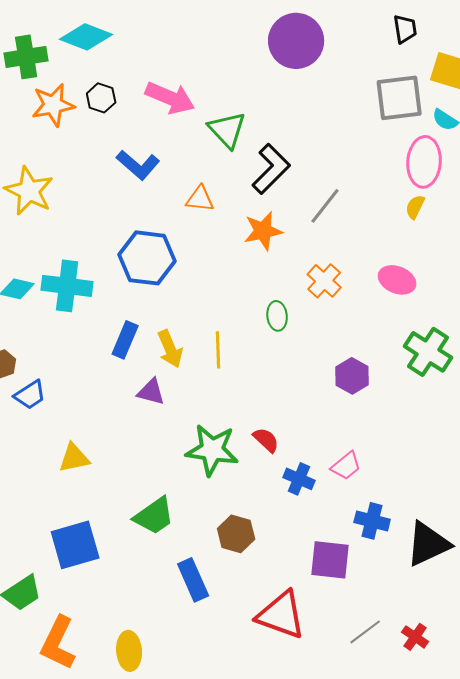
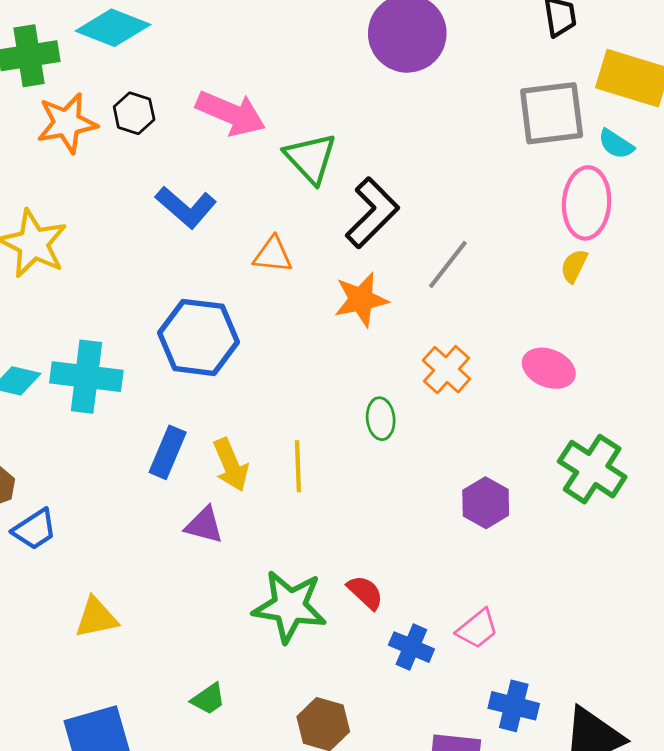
green trapezoid: (154, 516) -> (208, 699), size x0.6

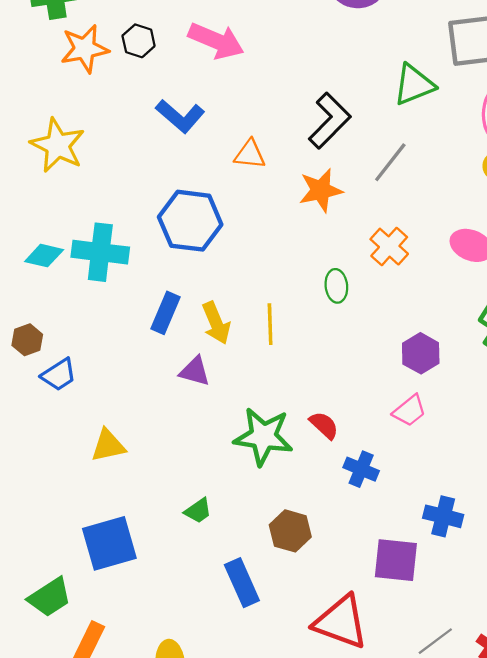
green triangle: (311, 158) -> (414, 85), moved, turned 51
pink trapezoid: (477, 629) -> (409, 411), moved

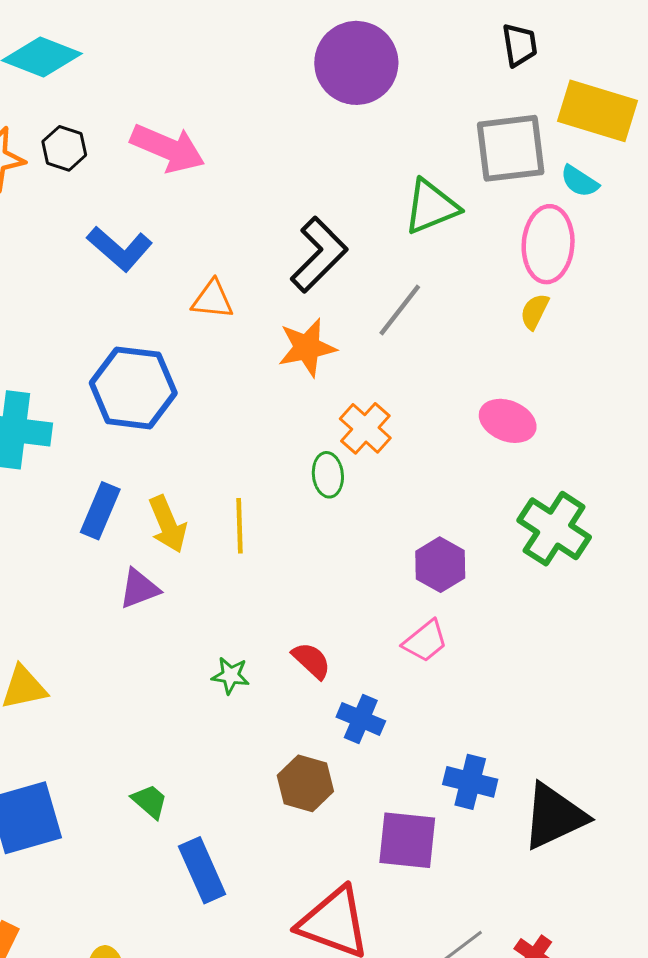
orange cross: (389, 247) -> (365, 428), moved
purple triangle: (195, 371) -> (139, 589), turned -36
green star: (263, 436) -> (231, 676), size x0.5
green trapezoid: (198, 511) -> (150, 801), moved, turned -104
brown hexagon: (290, 531) -> (305, 783), moved

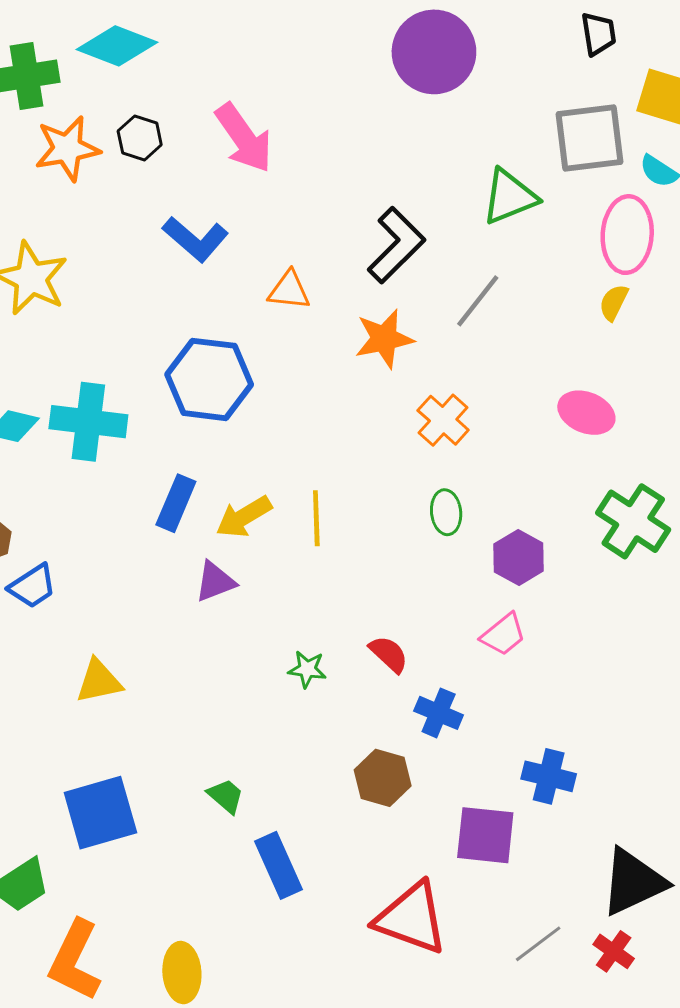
pink arrow: (168, 148) -> (244, 138), turned 32
green ellipse: (328, 475) -> (446, 512), moved
yellow arrow: (168, 524) -> (244, 517), turned 82
black triangle: (554, 816) -> (633, 882), moved

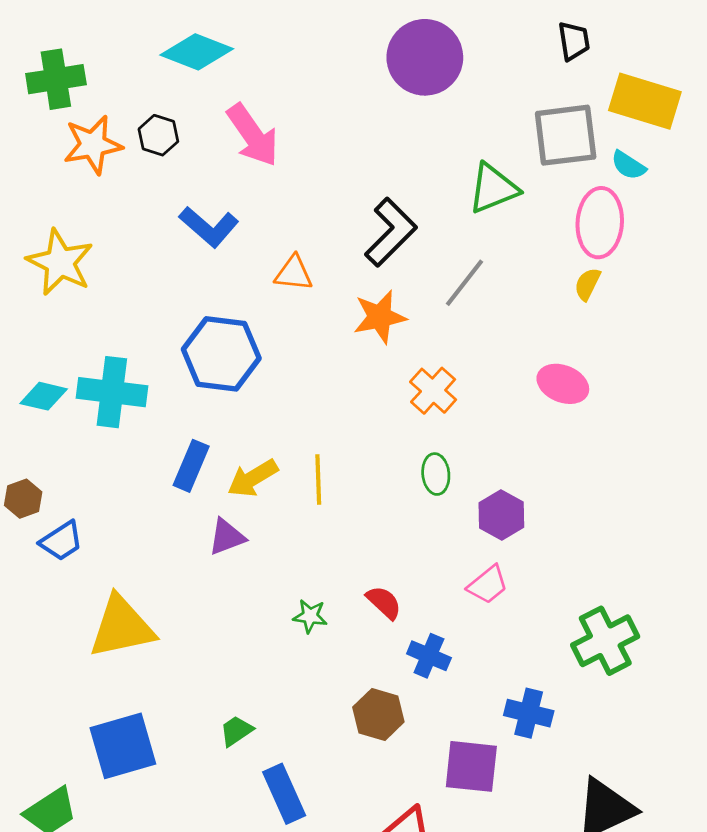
cyan diamond: (117, 46) -> (197, 52), moved
green cross: (633, 521) -> (605, 641), moved, turned 30
yellow triangle: (99, 681) -> (122, 627), size x1.6
green trapezoid: (226, 796) -> (236, 731), turned -75

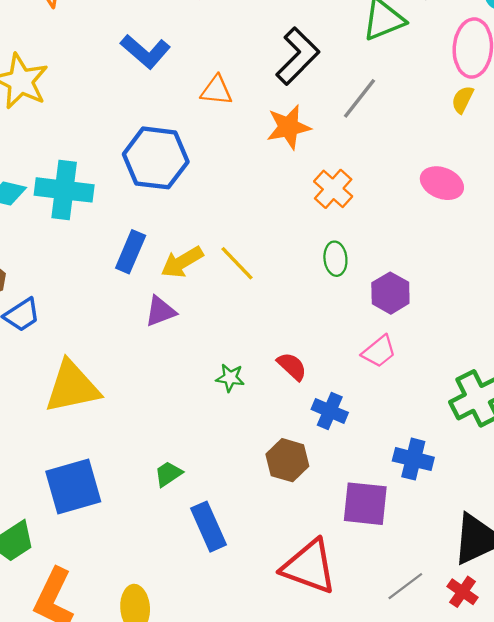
yellow line: (318, 480) -> (237, 263), turned -42

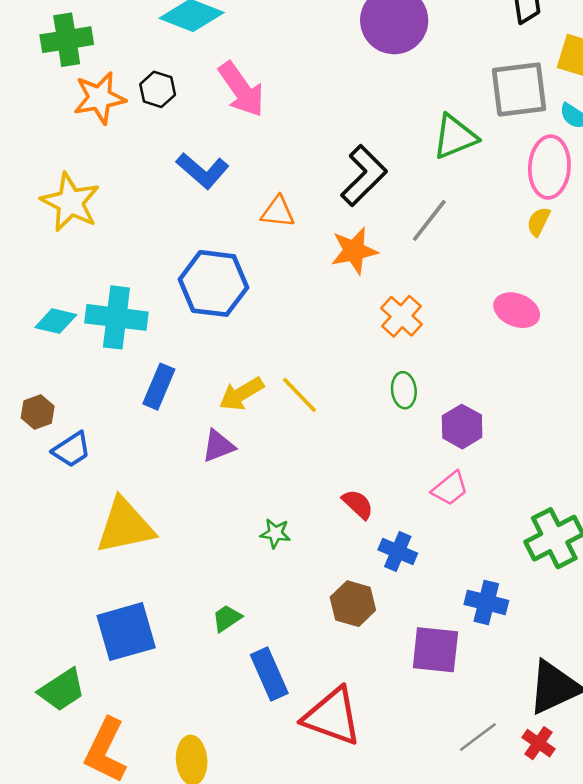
blue rectangle: (131, 252) -> (159, 387), moved
green star: (230, 378) -> (275, 533), moved
red triangle: (309, 567) -> (332, 716), moved

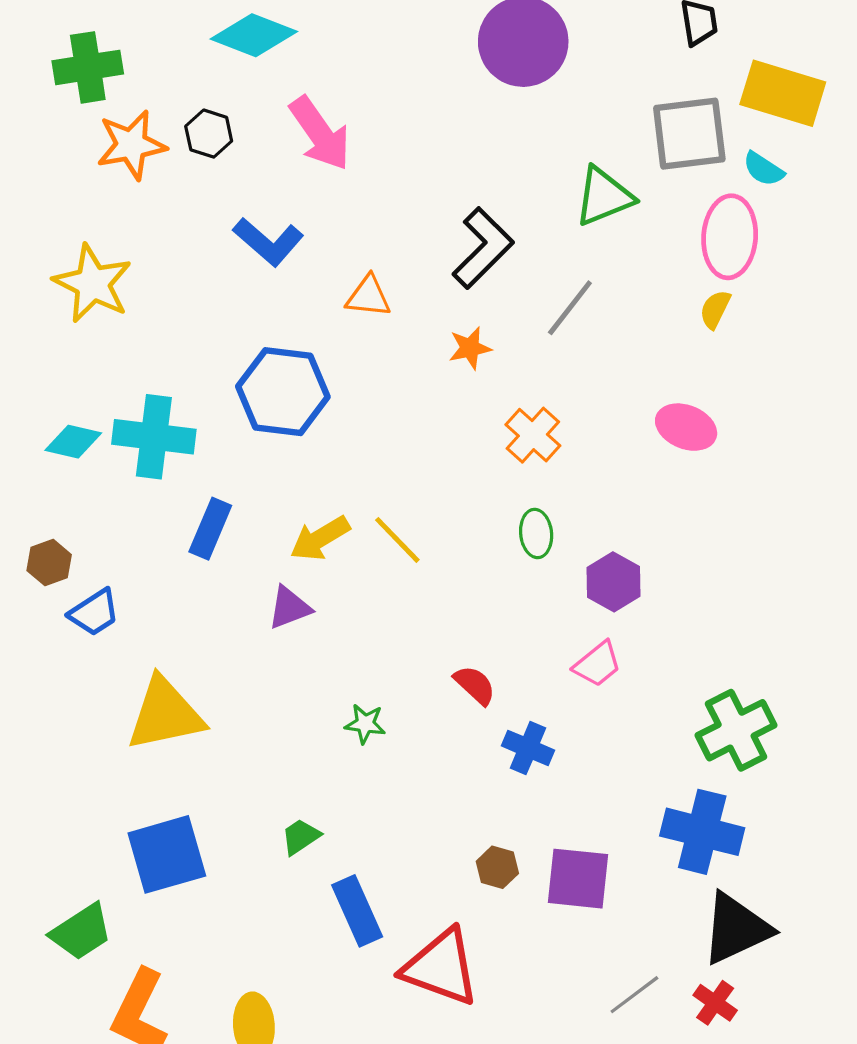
orange star: (354, 251) -> (470, 348), size x0.7
blue cross: (486, 602) -> (702, 832), moved, size x1.4
brown hexagon: (353, 604) -> (497, 867), moved, size x0.7

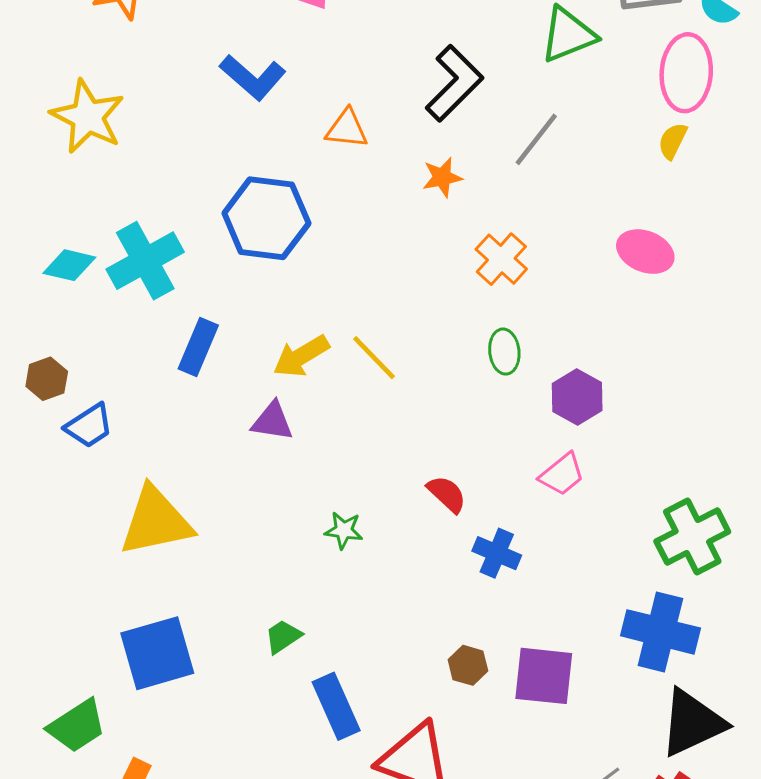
cyan cross: (154, 437) -> (145, 261), turned -36
purple triangle: (289, 608) -> (272, 421), turned 30

